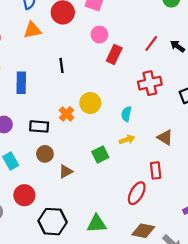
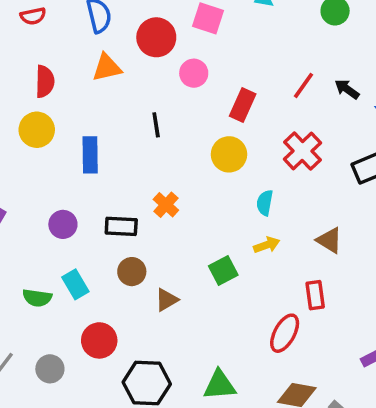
pink circle: (99, 35) -> (194, 73), moved
red cross: (150, 83) -> (302, 151), turned -30
yellow circle: (90, 103) -> (229, 154), moved

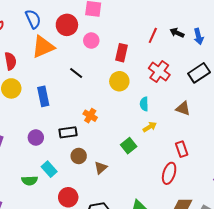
orange triangle: (107, 67) -> (43, 47), size x1.4
black line: (156, 125) -> (76, 73), turned -32
brown triangle: (329, 240) -> (183, 108), moved

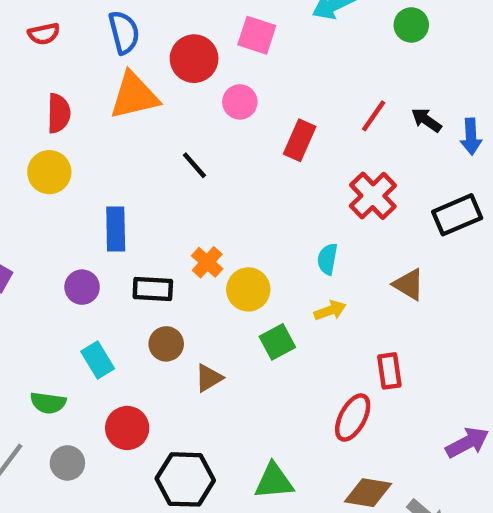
yellow circle: (119, 81) -> (248, 289), moved
blue rectangle: (43, 96) -> (116, 229), moved
green semicircle: (30, 181) -> (48, 403), moved

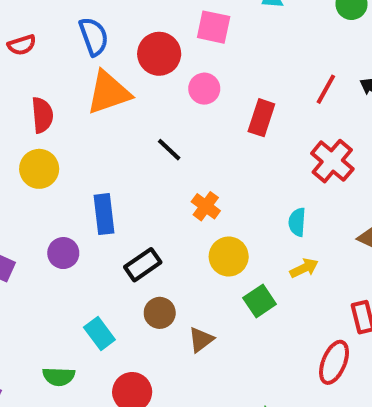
orange cross: (207, 262) -> (206, 206), moved
purple circle: (82, 287) -> (63, 253), moved
black rectangle: (153, 289) -> (143, 265), turned -32

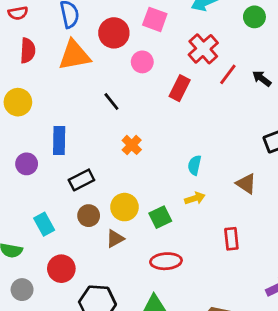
red semicircle: (42, 115) -> (28, 51), moved
red cross: (332, 161) -> (203, 49), moved
yellow circle: (229, 257) -> (124, 207), moved
red ellipse: (334, 362) -> (166, 261), moved, turned 56

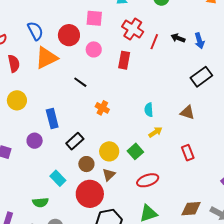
red circle: (61, 269) -> (90, 194), moved, size x1.4

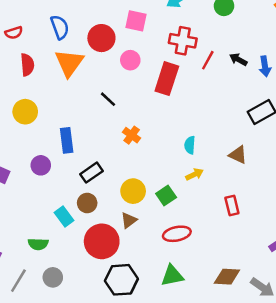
red cross: (133, 29) -> (183, 41), turned -30
orange triangle: (46, 58) -> (69, 63), turned -35
red rectangle: (124, 60) -> (167, 79), size x1.4
brown circle: (86, 164) -> (87, 203), moved

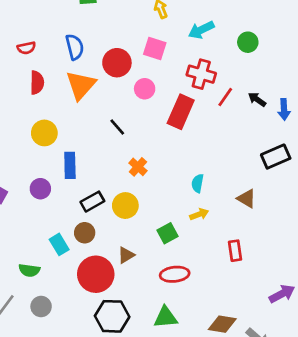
yellow circle: (25, 112) -> (44, 133), moved
yellow circle: (133, 191) -> (125, 206), moved

